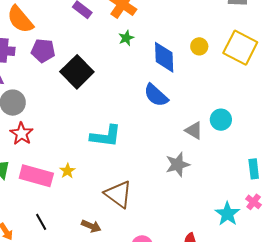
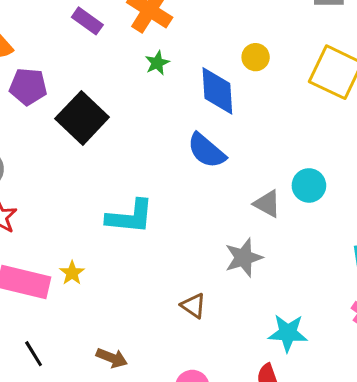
yellow circle: (199, 46) -> (256, 57), moved
brown triangle: (118, 194) -> (193, 306), moved, size x0.6
cyan star: (227, 214) -> (288, 333), moved, turned -30

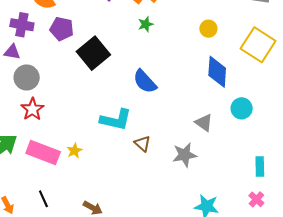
blue diamond: (217, 91) -> (217, 72), moved
blue semicircle: (206, 151) -> (145, 81), moved
cyan circle: (309, 185) -> (242, 108), moved
brown triangle: (193, 306) -> (142, 144), moved

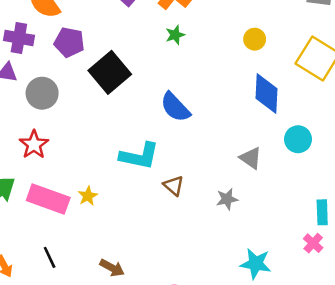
gray circle: (27, 77) -> (42, 93), moved
gray star: (185, 155) -> (227, 199), size x0.7
pink cross: (256, 199) -> (313, 243), moved

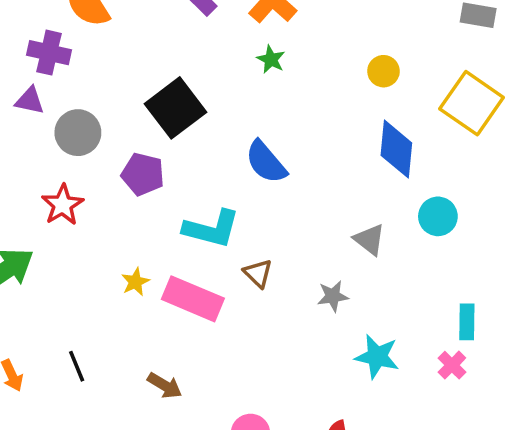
green star: (175, 35) -> (271, 59), turned -30
purple pentagon: (69, 42) -> (143, 174), moved
pink rectangle: (48, 199) -> (193, 299), moved
cyan star: (256, 264) -> (377, 357), moved

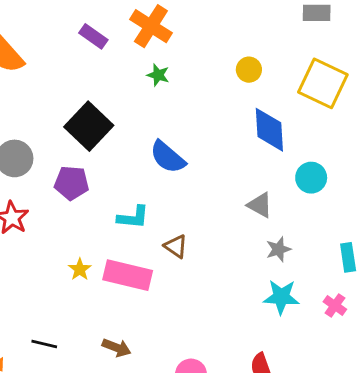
cyan L-shape: (211, 229) -> (133, 217), size x0.7
gray star: (333, 296) -> (278, 249), moved
pink cross: (452, 365) -> (335, 305), moved
black line: (77, 366) -> (44, 344), turned -45

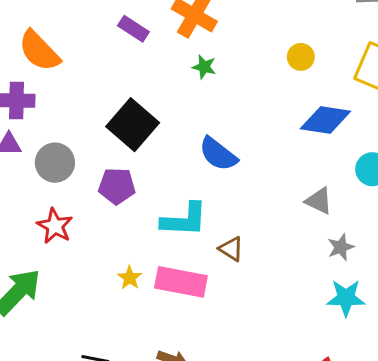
blue diamond: (269, 130) -> (325, 120), turned -75
cyan L-shape: (133, 217) -> (184, 220), size x1.4

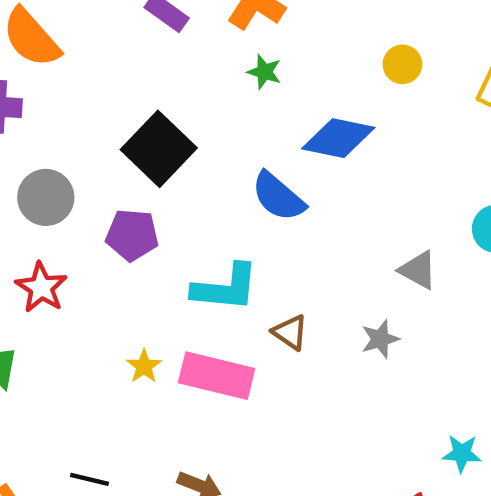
blue diamond: (325, 120) -> (338, 138), moved
gray star: (341, 247) -> (380, 339), moved
cyan star: (346, 298) -> (462, 453), moved, size x0.7

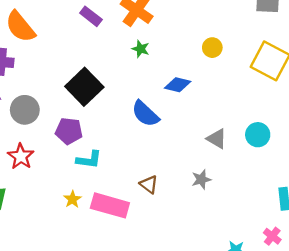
blue diamond: (338, 138) -> (178, 85), size x0.7
gray triangle: (418, 270) -> (217, 139), moved
cyan L-shape: (225, 288) -> (89, 160), moved, size x0.7
gray star: (380, 339) -> (201, 179), moved

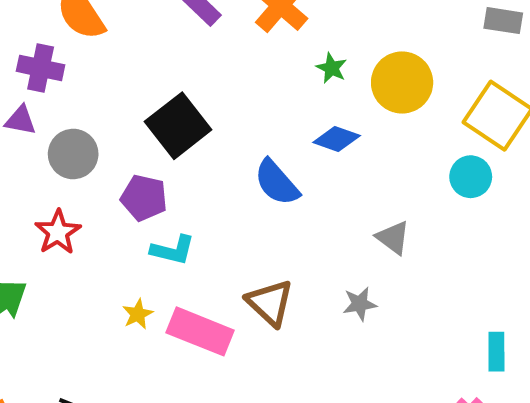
yellow circle: (212, 48) -> (402, 82), size x1.8
green star: (141, 49) -> (332, 68), moved
cyan circle: (258, 135) -> (471, 177), moved
brown triangle: (149, 184) -> (270, 303), size x1.5

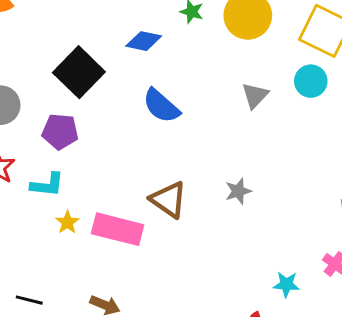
blue diamond: (337, 139) -> (144, 41), moved
gray triangle: (393, 238) -> (255, 96), moved, turned 44
cyan L-shape: (173, 250) -> (47, 185), moved

